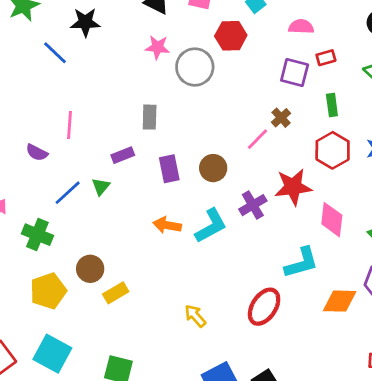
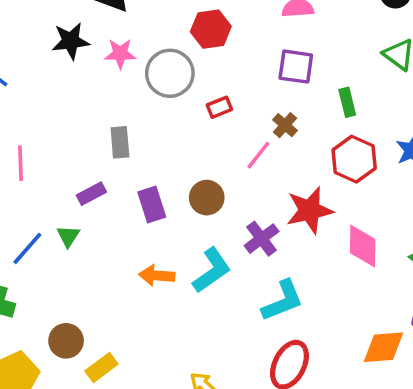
black star: (85, 22) -> (71, 41), moved
red rectangle: (326, 58) -> (219, 107), moved
cyan L-shape: (302, 263) -> (283, 301), moved

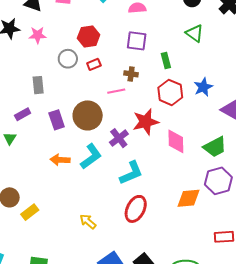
red hexagon: (211, 29) -> (89, 36), moved
gray circle: (170, 73) -> (68, 59), moved, size x0.7
brown cross: (285, 125) -> (131, 74), turned -32
pink line: (258, 155) -> (116, 91), turned 42
brown circle: (207, 198) -> (88, 115), size x1.5

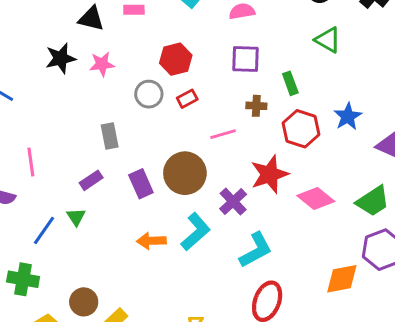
brown cross: (131, 74) -> (256, 106), moved
pink diamond: (176, 141) -> (316, 199), turned -45

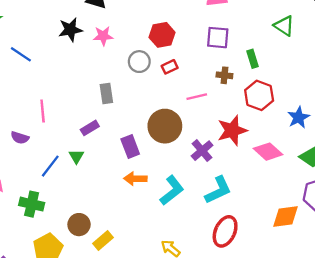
blue star: (348, 116) -> (299, 117), moved
purple rectangle: (141, 184) -> (130, 147), moved
cyan L-shape: (196, 232) -> (172, 190), moved

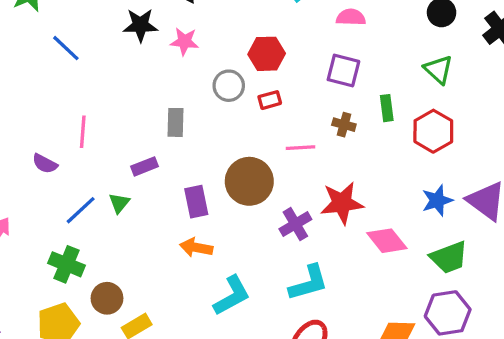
red hexagon: (259, 95) -> (433, 131), moved
cyan L-shape: (172, 190) -> (232, 296), moved
green cross: (32, 204) -> (67, 264), moved

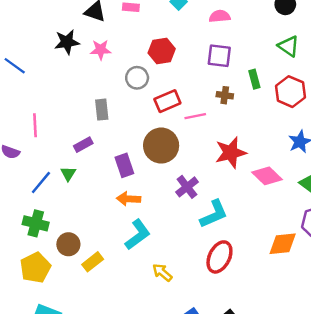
red rectangle: (270, 100) -> (167, 101), moved, size x1.5
purple cross: (295, 224) -> (187, 187), moved
cyan L-shape: (232, 296) -> (138, 235), moved

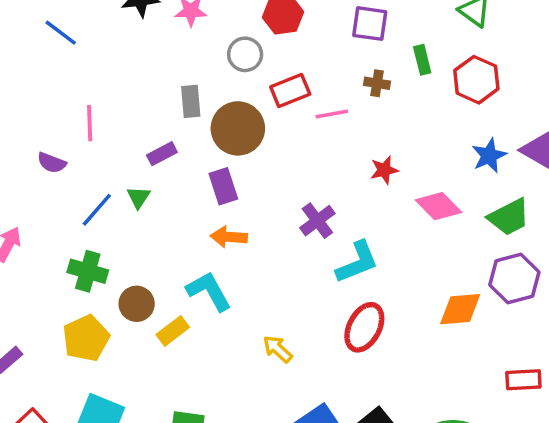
brown circle: (161, 146) -> (238, 128), moved
red star: (231, 153) -> (384, 170), size x0.6
cyan L-shape: (138, 235) -> (209, 291), moved, turned -84

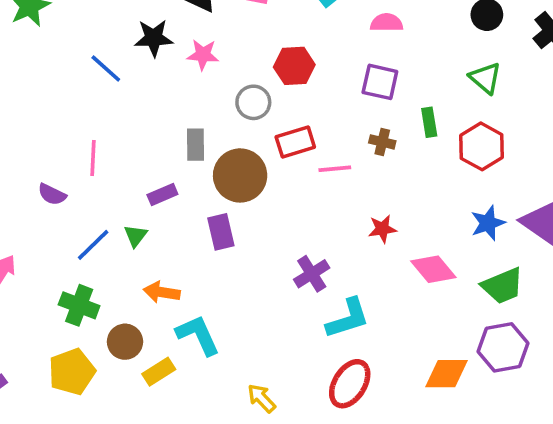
blue line: (61, 33) -> (106, 68), moved
orange arrow: (229, 237) -> (162, 292), moved

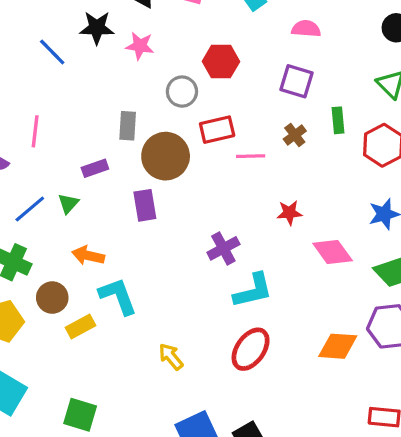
brown cross: (382, 142) -> (295, 135), turned 35

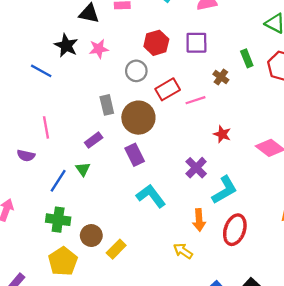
black star: (97, 28) -> (66, 45), turned -30
purple square: (296, 81) -> (196, 43), moved
red star: (289, 213) -> (222, 134), moved, turned -30
orange arrow: (88, 256) -> (199, 220), moved, turned -90
cyan L-shape: (118, 296) -> (151, 196), moved

